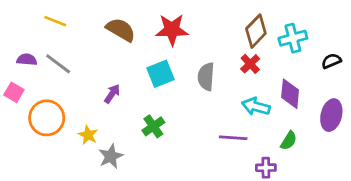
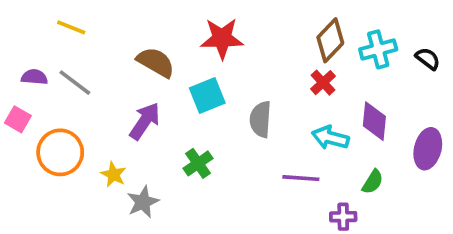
brown semicircle: (121, 30) -> (156, 62), moved
black semicircle: (331, 61) -> (428, 59), moved, turned 60
gray semicircle: (206, 77) -> (261, 119), moved
purple arrow: (112, 94) -> (145, 121), size x1.5

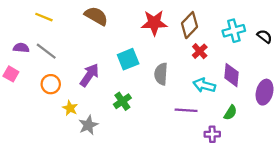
red star: (222, 38) -> (154, 23), moved
brown diamond: (330, 40) -> (189, 25), moved
brown semicircle: (156, 62) -> (96, 16), moved
orange circle: (60, 152) -> (51, 84), moved, size x0.7

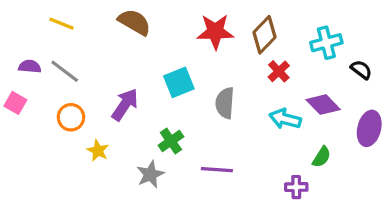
black semicircle: (265, 36) -> (361, 70), moved
purple diamond: (232, 75) -> (323, 105), turned -50
purple line: (186, 110) -> (217, 170), moved
gray star: (88, 125) -> (150, 174), moved

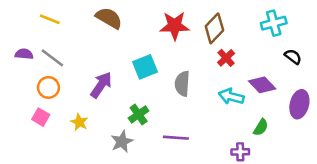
cyan cross: (326, 43) -> (274, 23), moved
pink square: (15, 103) -> (41, 117), moved
orange circle: (71, 117) -> (48, 87), moved

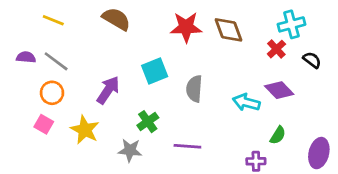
brown diamond: (214, 28) -> (229, 30), turned -64
red cross: (226, 58) -> (276, 49), moved
purple ellipse: (299, 104) -> (319, 153), moved
yellow star: (79, 122) -> (85, 130), size x1.5
gray star: (122, 142) -> (130, 150), turned 30

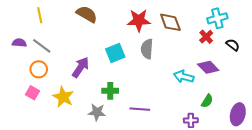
yellow line: (53, 20) -> (40, 15), turned 56
gray semicircle: (194, 89) -> (147, 49), moved
green cross: (148, 122) -> (110, 91), turned 35

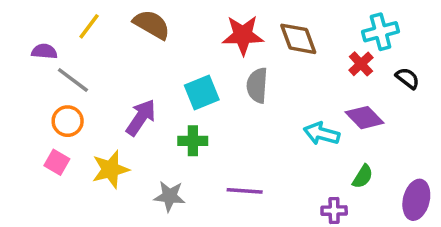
yellow line: (40, 15) -> (89, 26), moved, turned 49
purple semicircle: (19, 43) -> (44, 51), moved
green cross: (110, 91) -> (193, 141), moved
yellow star: (63, 97) -> (111, 169), turned 30

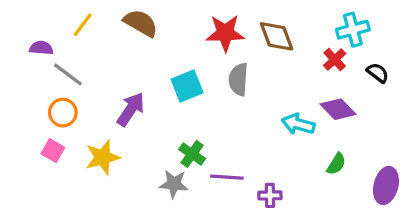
green cross: (193, 141) -> (192, 154), moved, turned 35
gray star: (170, 196) -> (174, 184), moved
purple cross: (334, 211) -> (270, 195), moved

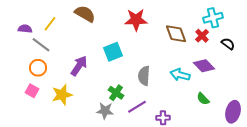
yellow line: (83, 25) -> (50, 24), moved
brown diamond: (277, 36) -> (176, 34), moved
gray semicircle: (238, 79) -> (144, 76), moved
green semicircle: (336, 164) -> (203, 99), turned 104
purple line: (227, 177) -> (137, 107), turned -36

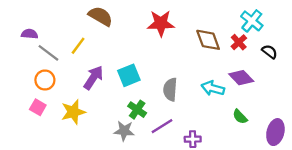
cyan cross: (213, 18) -> (252, 21), turned -36
yellow line: (50, 24) -> (78, 46), moved
cyan square: (113, 52) -> (129, 75), moved

